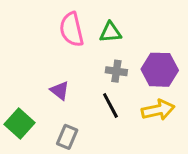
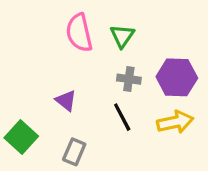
green triangle: (110, 32) -> (122, 36), turned -50

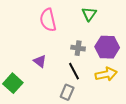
green triangle: (122, 36) -> (89, 14), moved
gray rectangle: (74, 152) -> (67, 92), moved

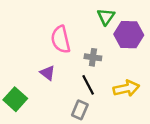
pink semicircle: (48, 20) -> (61, 39), moved
purple hexagon: (107, 47) -> (129, 35), moved

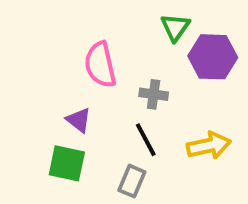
green square: (15, 99) -> (67, 163), moved, turned -30

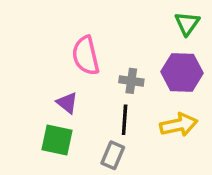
green triangle: (175, 27) -> (187, 23), moved
purple hexagon: (213, 57) -> (182, 72), moved
black line: (146, 140) -> (125, 120), turned 32

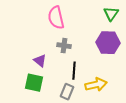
pink semicircle: (86, 56) -> (56, 18), moved
gray cross: (131, 81) -> (64, 46), moved
yellow arrow: (179, 125) -> (96, 85), moved

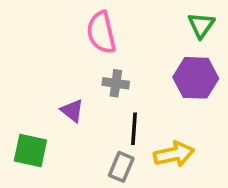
green square: (34, 83) -> (30, 150), moved

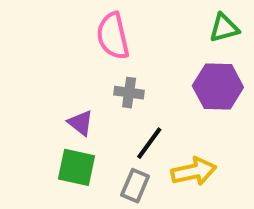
green triangle: (201, 25) -> (224, 28), turned 40
black line: (134, 129) -> (149, 143), turned 32
green square: (30, 150) -> (76, 167), moved

